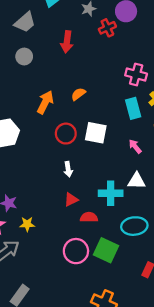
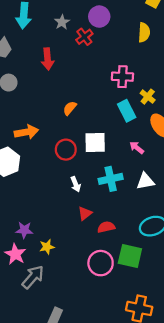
orange arrow: (45, 102) -> (26, 132), moved, turned 65
cyan cross: (111, 193) -> (111, 179), moved

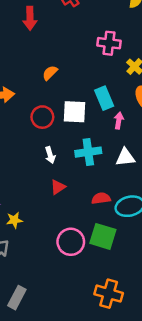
cyan rectangle: (127, 111) -> (104, 98), moved
pink arrow: (137, 148) -> (119, 121), turned 56
red semicircle: (106, 227) -> (101, 198), moved

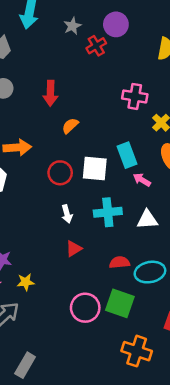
red arrow: (30, 18) -> (50, 93), moved
pink arrow: (119, 121) -> (142, 180), turned -70
orange cross: (109, 294) -> (137, 351), moved

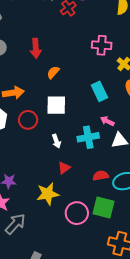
white square: (95, 168) -> (56, 105), moved
red circle: (60, 173) -> (28, 120), moved
pink arrow: (142, 180) -> (107, 121), moved
yellow star: (26, 282) -> (48, 194), moved, size x1.6

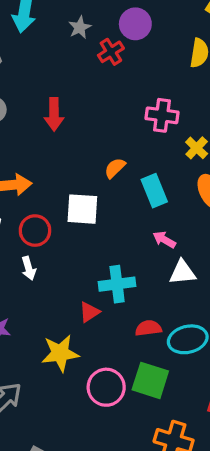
orange semicircle: (53, 72) -> (115, 168), moved
cyan cross: (88, 137) -> (117, 284), moved
white arrow: (56, 141) -> (29, 268), moved

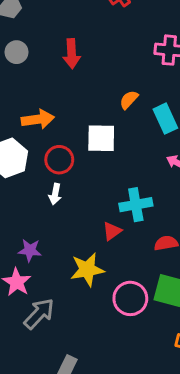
white arrow: (29, 268) -> (55, 194), turned 30

